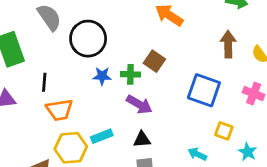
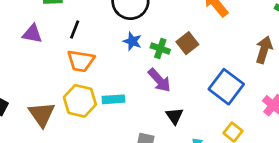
black triangle: (142, 139) -> (175, 116), moved, turned 42

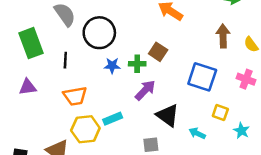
black line: (75, 29) -> (65, 60), moved
purple arrow: (159, 80) -> (145, 90), turned -75
black triangle: (175, 116) -> (168, 115), size x1.5

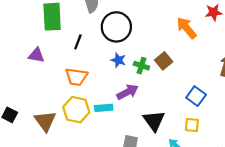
blue square: (202, 77) -> (196, 96), size x0.7
purple arrow: (145, 90) -> (127, 92), moved
yellow square: (220, 112) -> (192, 125), moved, turned -32

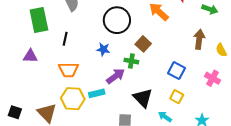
black circle: (116, 27) -> (117, 20), moved
green cross: (141, 66) -> (131, 61), moved
yellow square: (192, 125) -> (177, 97), turned 32

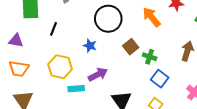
green cross: (131, 61) -> (150, 57), moved
orange trapezoid: (68, 70) -> (19, 69), moved
yellow hexagon: (73, 99) -> (60, 67), moved

